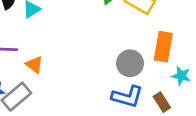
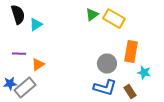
orange triangle: (34, 65) -> (38, 65), turned 48

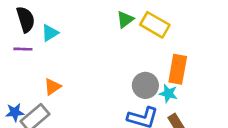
purple line: (19, 54) -> (23, 49), moved
cyan star: (144, 73) -> (168, 93), moved

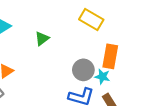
green triangle: (125, 19) -> (42, 39), moved

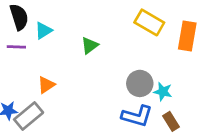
orange rectangle: (110, 56) -> (187, 36), moved

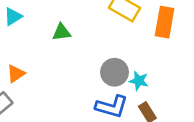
green triangle: (90, 46) -> (62, 32), turned 30

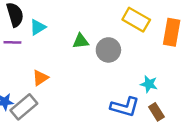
gray circle: (115, 72) -> (108, 50), moved

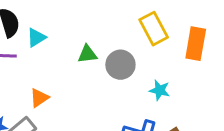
yellow rectangle: (136, 20) -> (154, 29), turned 32
cyan star: (149, 84) -> (160, 90), moved

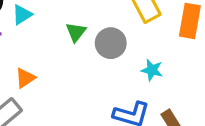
green triangle: (87, 54) -> (76, 32), turned -45

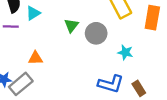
orange triangle: (25, 78) -> (35, 58), turned 32

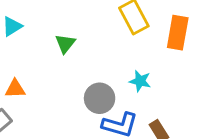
gray circle: (96, 33) -> (100, 98), moved

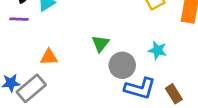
green triangle: (65, 44) -> (100, 44), moved

